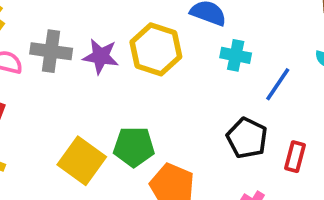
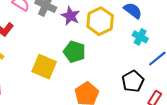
green pentagon: (134, 147) -> (74, 52), moved
yellow square: (82, 161) -> (44, 67), turned -30

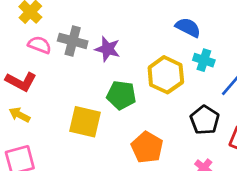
yellow hexagon: (100, 21) -> (166, 75), moved

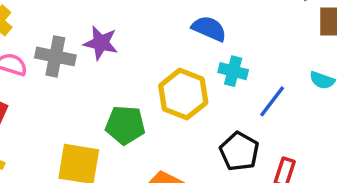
purple star: (108, 49) -> (101, 43), moved

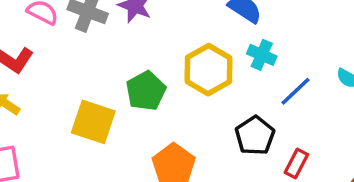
green pentagon: (125, 125) -> (146, 91), turned 30

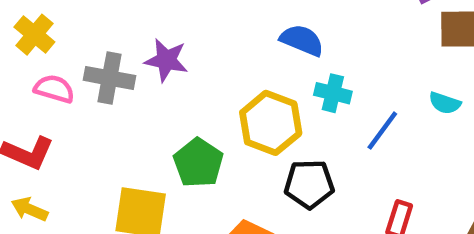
black pentagon: (255, 136) -> (309, 184), moved, turned -30

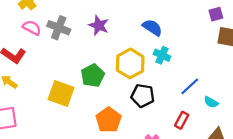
purple star: (166, 60) -> (99, 25), moved
cyan semicircle: (445, 103) -> (211, 102), moved
blue line: (382, 131) -> (190, 86), moved

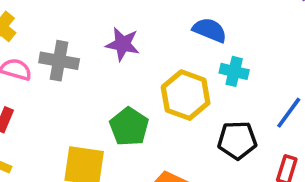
black pentagon: (143, 96) -> (237, 140), moved

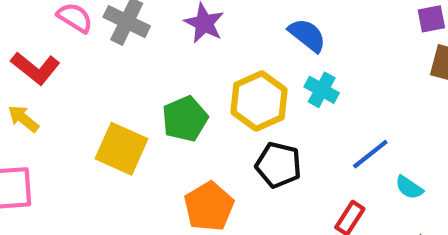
black pentagon: (237, 140) -> (278, 165), moved

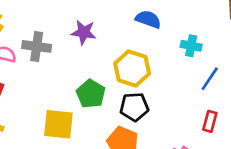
cyan cross: (322, 90) -> (191, 46), moved
black pentagon: (278, 165) -> (134, 107), moved

